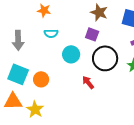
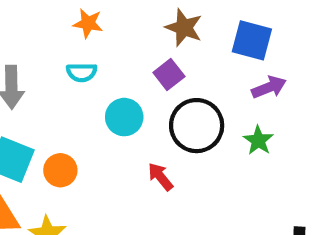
orange star: (44, 10) -> (88, 23), moved
purple square: (92, 34) -> (169, 74), turned 32

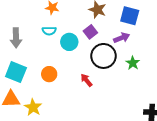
purple arrow: (269, 87) -> (122, 38), moved
cyan circle: (124, 117) -> (69, 42), moved
orange circle: (60, 170) -> (49, 74), moved

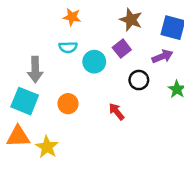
gray arrow: (16, 38) -> (35, 70), moved
black circle: (104, 56) -> (139, 80), size x0.6

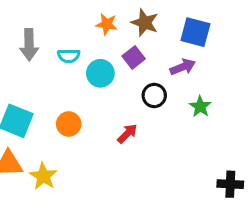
orange star: (72, 17) -> (107, 24), moved
gray arrow: (35, 70) -> (29, 45), moved
red arrow: (117, 112) -> (127, 133), turned 84

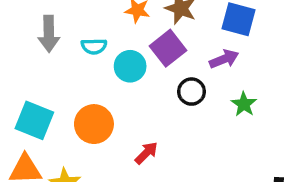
purple square: (134, 57) -> (168, 48), size x1.4
orange circle: (69, 124) -> (94, 124), size x1.4
red arrow: (127, 133) -> (146, 153), moved

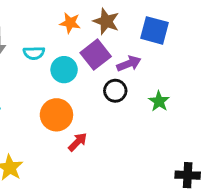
purple arrow: (224, 59) -> (129, 64), moved
orange circle: (94, 124) -> (56, 115), moved

